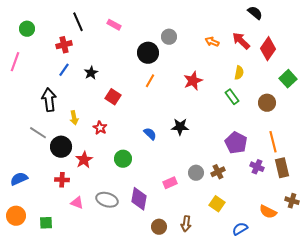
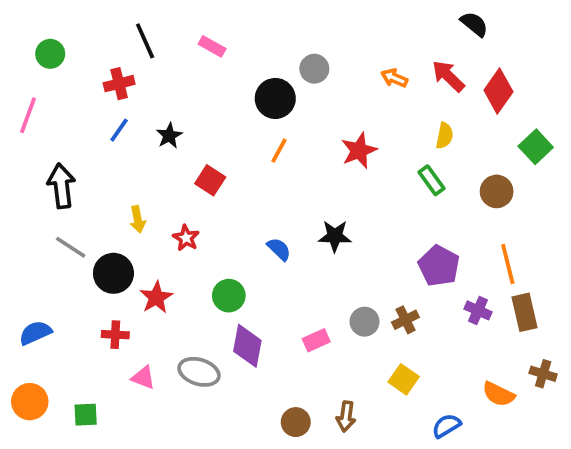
black arrow: (49, 100) -> (61, 186), moved
purple diamond: (139, 199) -> (247, 346), moved

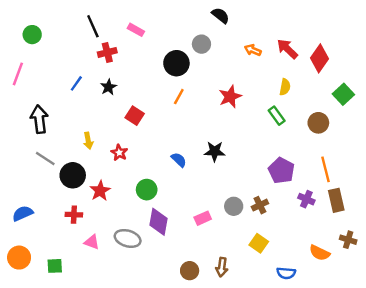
black semicircle: (474, 24) -> (221, 15), moved
red cross: (119, 84) -> (107, 52), moved
blue semicircle: (446, 426) -> (286, 273), turned -144

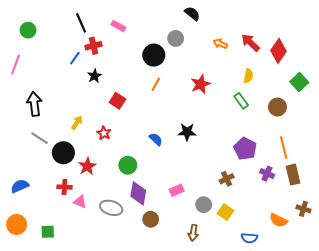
blue line: (76, 83) -> (75, 58), moved
yellow arrow: (88, 141) -> (77, 123), turned -136
gray circle: (234, 206) -> (204, 205), moved
pink triangle: (92, 242) -> (80, 202), moved
brown circle: (190, 271) -> (151, 219), moved

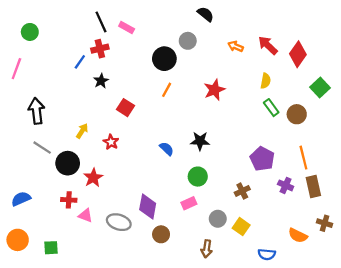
black line: (81, 23) -> (101, 22), moved
green rectangle: (241, 101) -> (271, 108), moved
green circle: (128, 165) -> (198, 177), moved

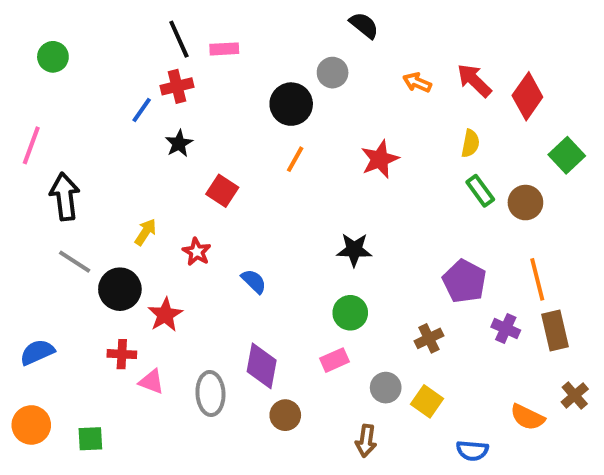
pink rectangle: (127, 28) -> (224, 49), turned -32
pink line: (16, 69) -> (31, 145), moved
blue semicircle: (167, 149) -> (254, 281), moved
gray ellipse: (119, 222) -> (210, 393), turned 70
brown cross: (325, 223) -> (575, 395), turned 32

